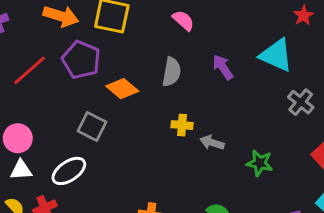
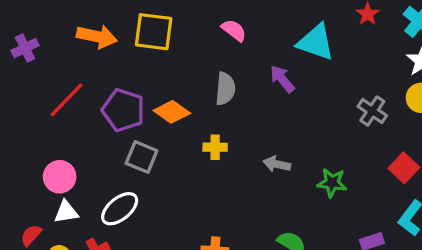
cyan triangle: (276, 55) -> (316, 42), moved
purple pentagon: (81, 60) -> (123, 110), moved
yellow cross: (182, 125) -> (215, 147), moved

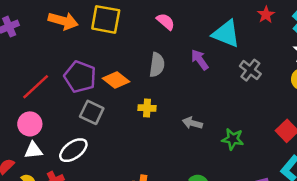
red line: (67, 100) -> (36, 87), moved
gray cross: (372, 111) -> (250, 70), moved

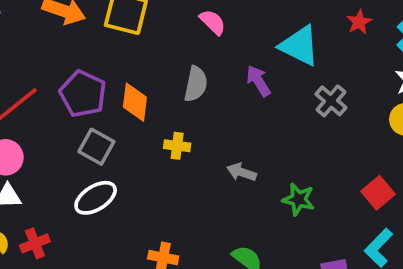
orange diamond: (116, 80) -> (135, 102), turned 55
white ellipse: (73, 150) -> (96, 198), moved

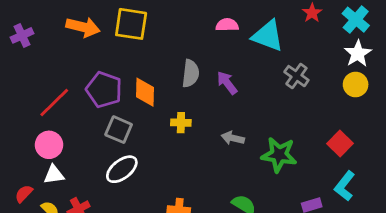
pink semicircle: (213, 22) -> (227, 25), moved, turned -40
purple arrow: (258, 81) -> (227, 83), moved
green star: (299, 199) -> (279, 155), size x1.4

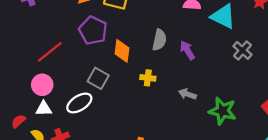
purple pentagon: (104, 90) -> (93, 30), moved
white ellipse: (122, 169) -> (79, 103), moved

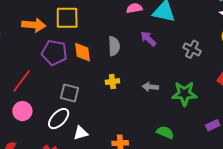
purple arrow: (187, 50) -> (148, 39), moved
gray cross: (242, 50) -> (192, 49), moved
orange diamond: (122, 51) -> (82, 52), moved
white triangle: (44, 109) -> (81, 133), moved

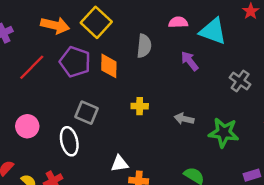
yellow square: (67, 18) -> (96, 22), turned 35
gray semicircle: (114, 46) -> (144, 46), moved
red line: (22, 81) -> (32, 67), moved
white ellipse: (59, 119) -> (69, 141), turned -65
white triangle: (81, 133) -> (120, 164), moved

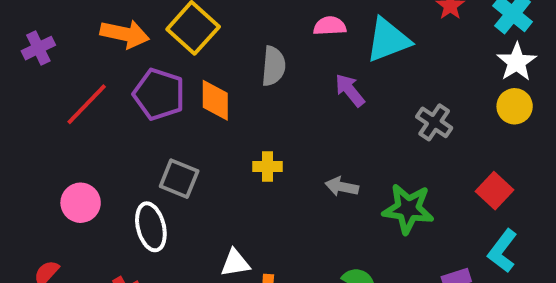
cyan triangle: (213, 31) -> (388, 40), turned -40

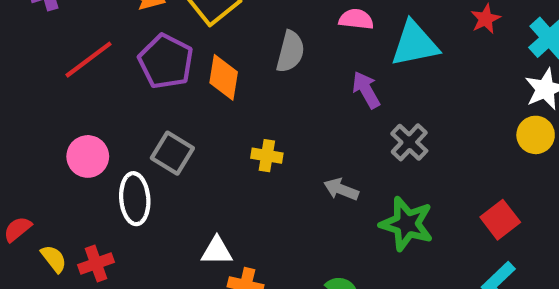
gray cross: (434, 122) -> (409, 142), moved
pink circle: (81, 203) -> (88, 156), moved

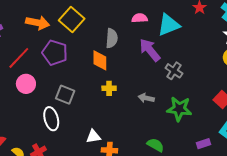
orange diamond: (224, 77) -> (100, 60), moved
purple arrow: (366, 90) -> (150, 50), size x1.4
pink circle: (88, 156) -> (26, 84), moved

